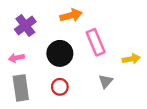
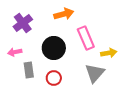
yellow arrow: (131, 59) -> (109, 53), moved
gray triangle: (106, 81) -> (95, 73), size x1.5
gray rectangle: (21, 88) -> (29, 70), moved, size x0.7

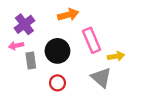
pink arrow: (15, 52) -> (16, 46), moved
gray rectangle: (29, 70) -> (31, 61), moved
gray triangle: (95, 73) -> (101, 78), turned -30

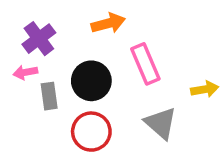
yellow arrow: (116, 56) -> (205, 89), moved
red circle: (57, 83) -> (91, 132), size x1.5

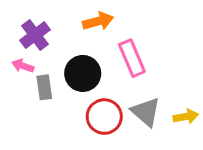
pink arrow: (25, 72) -> (23, 66), turned 30
yellow arrow: (205, 89) -> (186, 117), moved
red circle: (91, 132) -> (104, 117), moved

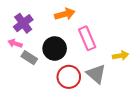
gray rectangle: (44, 87) -> (29, 58), turned -49
yellow arrow: (186, 117) -> (120, 56), moved

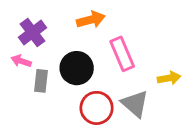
gray rectangle: (29, 58) -> (41, 81), turned 63

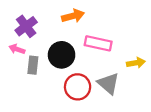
pink rectangle: (122, 54) -> (98, 43), turned -55

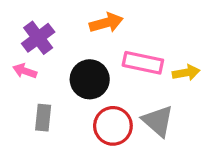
yellow arrow: (136, 63) -> (186, 73), moved
gray rectangle: (33, 65) -> (43, 118), moved

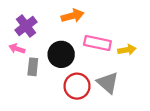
gray rectangle: (43, 118) -> (33, 67), moved

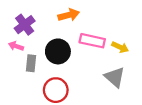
yellow arrow: (127, 50) -> (120, 47), turned 35
gray triangle: (108, 83) -> (115, 77), moved
red circle: (77, 86) -> (56, 90), moved

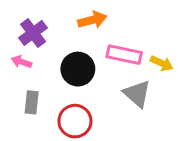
gray rectangle: (31, 63) -> (32, 102), moved
gray triangle: (115, 77) -> (137, 94), moved

